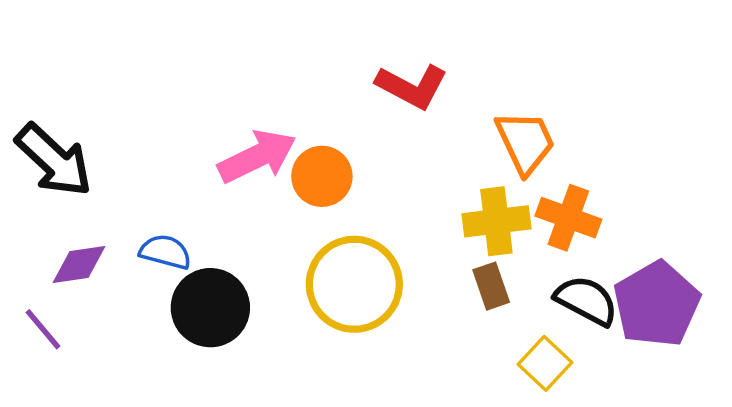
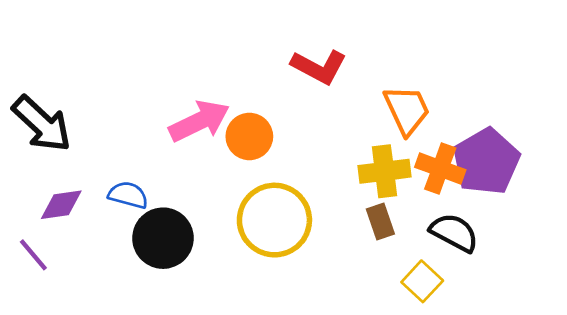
purple pentagon: (657, 304) -> (486, 162), moved

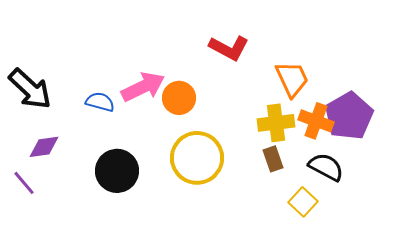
blue semicircle: (128, 195) -> (100, 102), moved

